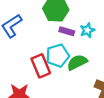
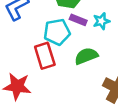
cyan pentagon: (58, 56) -> (57, 32), moved

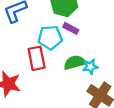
cyan star: (101, 21) -> (90, 67), moved

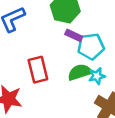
cyan pentagon: (50, 38) -> (91, 46), moved

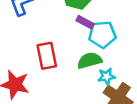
cyan star: (97, 76) -> (107, 76), moved

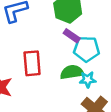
cyan star: (107, 76) -> (88, 80), moved

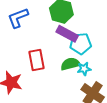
purple rectangle: (72, 36) -> (67, 34), size x1.5

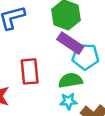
cyan star: (84, 69) -> (68, 101), moved

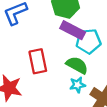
green semicircle: (70, 80) -> (77, 65), turned 45

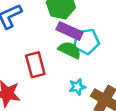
green semicircle: (77, 65) -> (70, 50), moved

